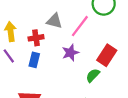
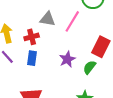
purple star: (70, 53) -> (67, 59), moved

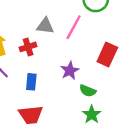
blue rectangle: (32, 58) -> (31, 82), moved
green semicircle: (89, 67) -> (88, 91), moved, turned -104

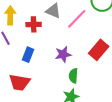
green semicircle: (88, 91) -> (73, 76), turned 56

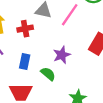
green semicircle: (73, 76) -> (48, 74), moved, turned 136

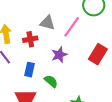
purple star: (62, 55) -> (59, 55), moved

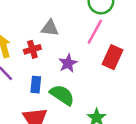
pink line: (72, 27) -> (95, 32), moved
green semicircle: (51, 81) -> (62, 95), size x1.5

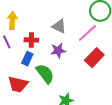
gray triangle: (50, 28) -> (59, 26), moved
red cross: (32, 49) -> (31, 40), moved

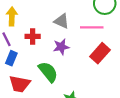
pink line: (87, 33) -> (92, 27), turned 45
blue rectangle: (27, 59) -> (11, 58), moved

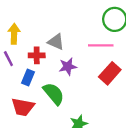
gray triangle: (62, 21) -> (56, 42), moved
blue rectangle: (11, 58) -> (28, 77), moved

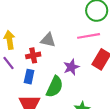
purple star: (68, 67) -> (71, 67), moved
green semicircle: (54, 94) -> (55, 87), turned 75

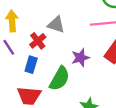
red cross: (33, 55) -> (38, 41), turned -32

